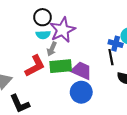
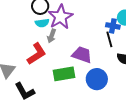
green rectangle: (61, 66) -> (64, 74), moved
blue circle: (81, 92) -> (97, 79), moved

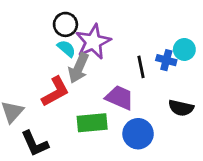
cyan semicircle: (42, 23) -> (66, 49), turned -136
gray arrow: (52, 36) -> (79, 68), size x1.5
black line: (109, 39) -> (141, 67), moved

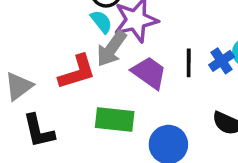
blue cross: (166, 60) -> (222, 61), turned 30
purple trapezoid: (120, 98) -> (149, 73), moved

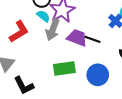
black line: (189, 63) -> (93, 39), moved, turned -56
red L-shape: (77, 72) -> (19, 32), moved

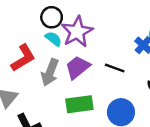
gray arrow: (53, 30) -> (50, 72), moved
purple trapezoid: (77, 38) -> (78, 67), moved, turned -60

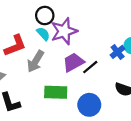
purple trapezoid: (78, 67) -> (73, 62), moved
black line: (115, 68) -> (90, 67), turned -70

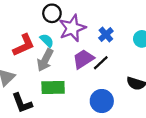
cyan semicircle: (43, 34) -> (47, 40), moved
blue cross: (118, 52) -> (106, 35), moved
green rectangle: (56, 92) -> (53, 88), moved

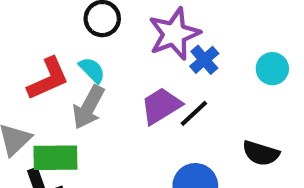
purple star: (72, 28) -> (174, 34), moved
green rectangle: (53, 88) -> (55, 158), moved

